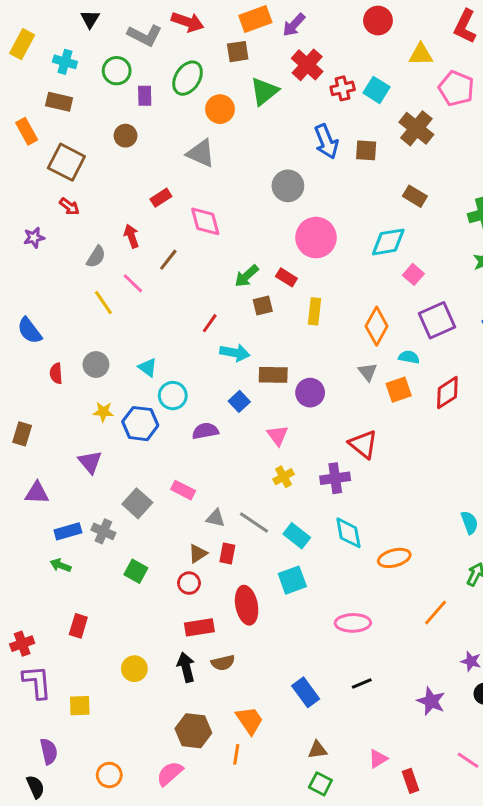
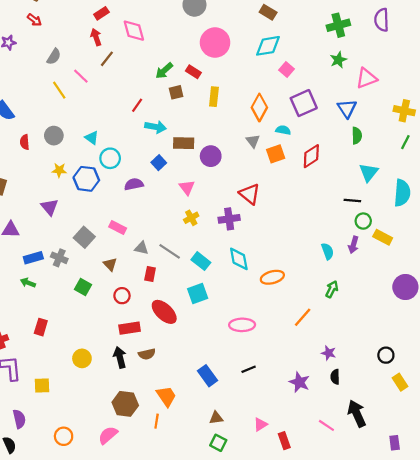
brown rectangle: (415, 196) -> (268, 12), moved
red arrow: (131, 236) -> (96, 37), moved
brown triangle: (198, 554) -> (110, 264), moved, turned -40
red ellipse: (247, 605) -> (164, 312), turned -36

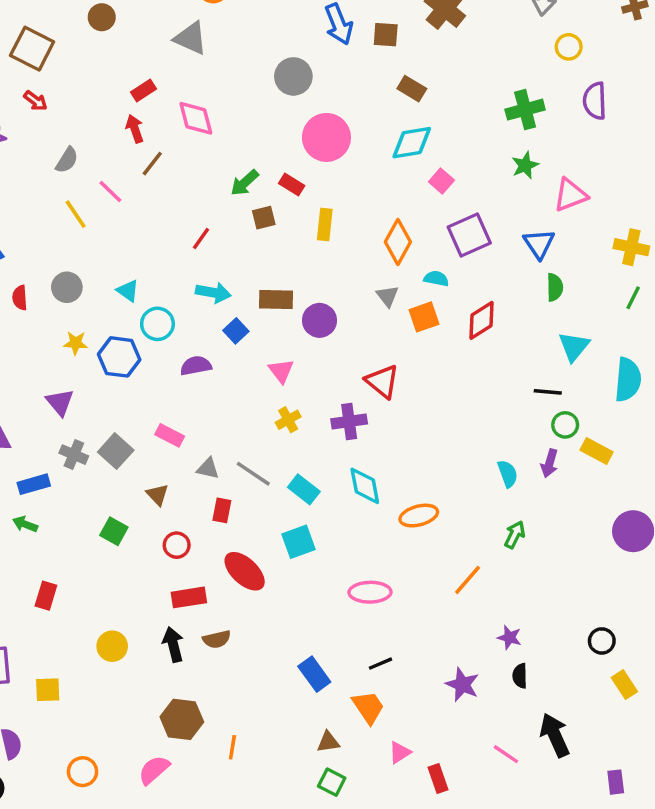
cyan arrow: (156, 127) -> (213, 293), moved
gray cross: (59, 258) -> (74, 455), moved
orange trapezoid: (166, 396) -> (368, 707), moved

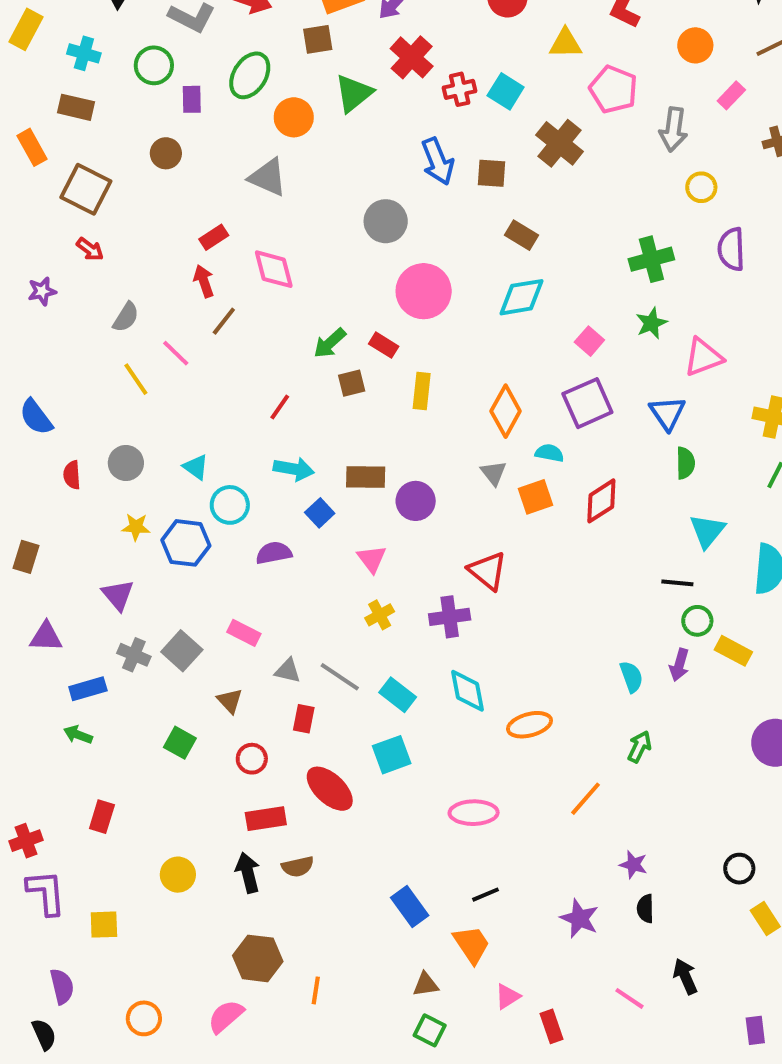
pink square: (441, 181) -> (589, 341), moved
black arrow: (555, 735) -> (685, 976), size x0.7

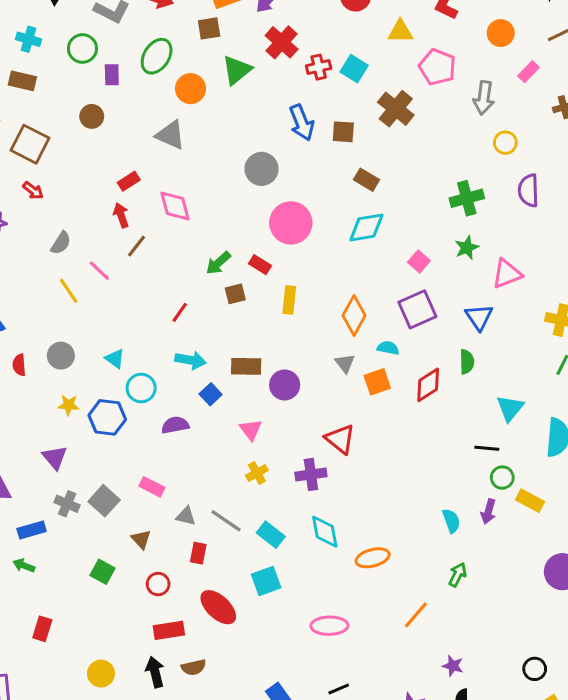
green semicircle: (685, 463) -> (467, 362), moved

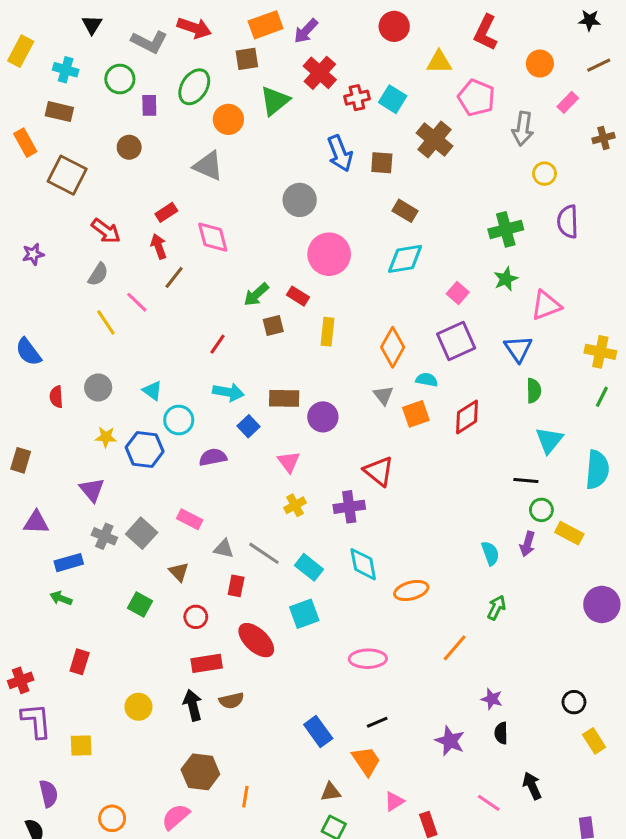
red arrow: (33, 190) -> (106, 231), moved, size x1.4
green semicircle: (467, 362) -> (534, 391), moved

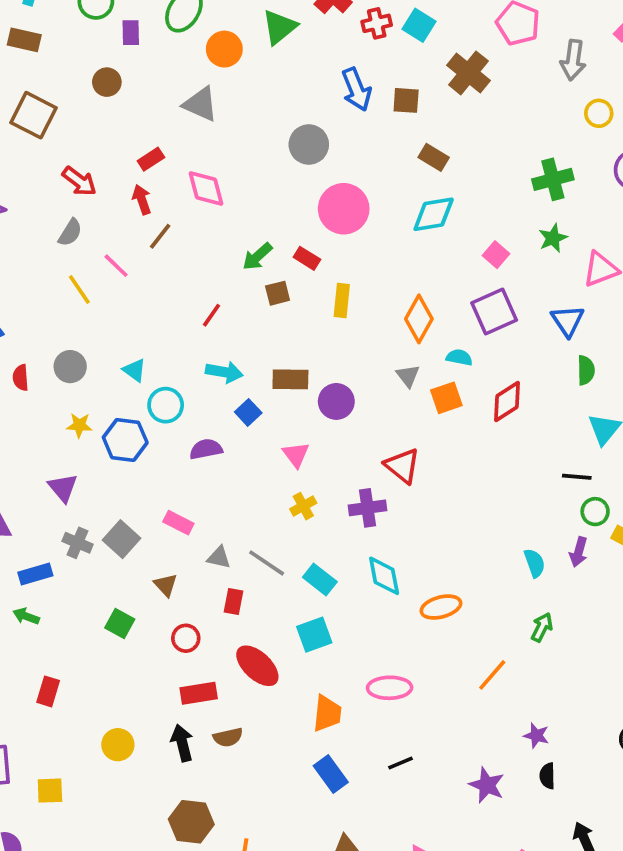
orange trapezoid: (366, 761) -> (327, 713), moved, turned 40

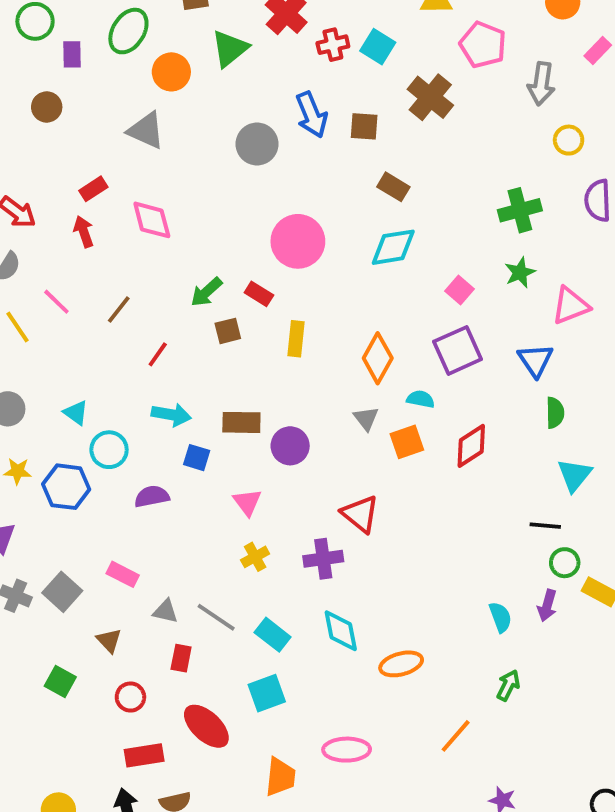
gray circle: (309, 145) -> (257, 144), moved
brown line: (160, 236) -> (119, 310), moved
blue square: (248, 412) -> (197, 458), turned -30

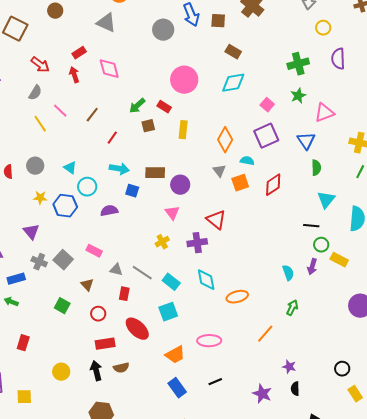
pink triangle: (247, 502) -> (172, 213), moved
orange trapezoid: (280, 777) -> (175, 355), turned 55

